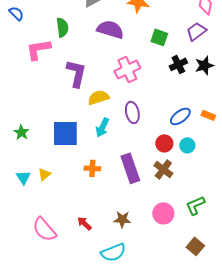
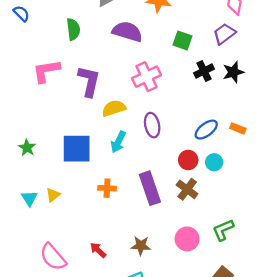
pink L-shape: (38, 49) -> (46, 71), moved

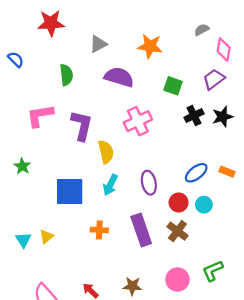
yellow semicircle: (114, 108) -> (106, 152), turned 95
purple ellipse: (152, 125) -> (149, 183), moved
green star: (27, 148) -> (22, 166), moved

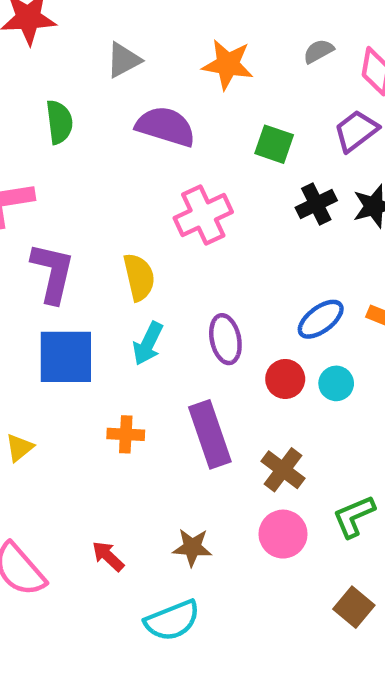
gray semicircle: (202, 30) -> (318, 51), moved
purple L-shape: (82, 125) -> (53, 273), moved
brown cross: (177, 231) -> (283, 470), moved

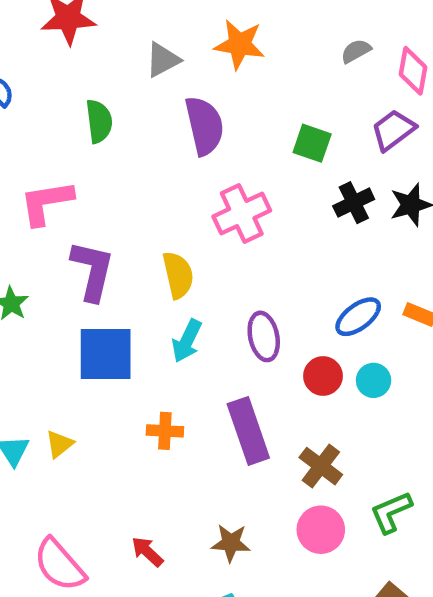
orange star: (228, 64) -> (240, 44), moved
purple semicircle: (166, 126) -> (204, 126), turned 60

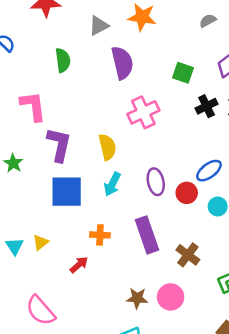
pink L-shape: (46, 203) -> (33, 106), turned 92
red circle: (323, 376) -> (187, 193), moved
pink circle: (321, 530) -> (171, 297), moved
red arrow: (147, 552) -> (79, 265), moved, turned 96

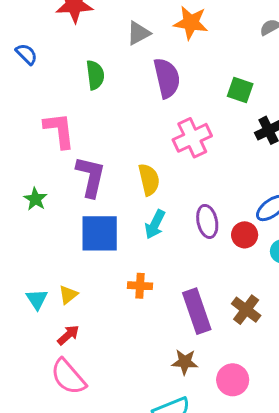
purple rectangle: (147, 235) -> (197, 311), moved
red arrow: (79, 265) -> (68, 335), moved
pink circle: (171, 297) -> (233, 380), moved

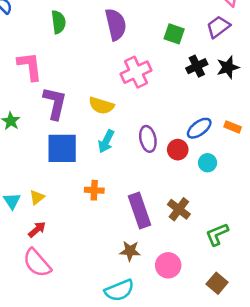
yellow semicircle: (149, 180) -> (101, 105), turned 120

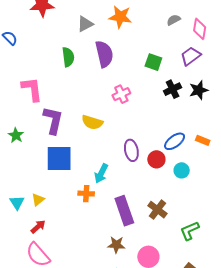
green semicircle: (58, 22) -> (68, 57), moved
pink cross: (136, 72) -> (121, 94), size x0.7
cyan arrow: (106, 141) -> (101, 173), moved

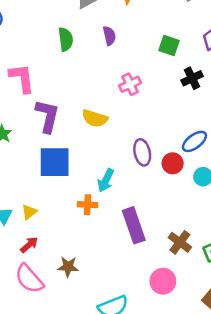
purple semicircle: (104, 54) -> (109, 36), size x0.6
brown cross: (157, 210) -> (180, 242), moved
brown star: (116, 245) -> (68, 267), moved

